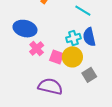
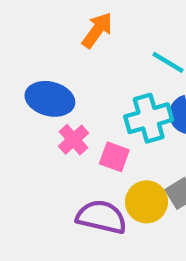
cyan cross: (73, 38) -> (149, 118), size x1.5
yellow circle: (72, 57) -> (146, 202), moved

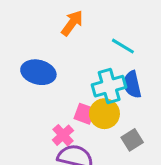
pink cross: (74, 140) -> (63, 135), moved
yellow circle: (146, 202) -> (104, 114), moved

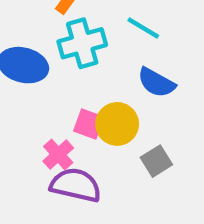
blue semicircle: (132, 84) -> (156, 83), turned -48
cyan cross: (109, 86) -> (82, 43), moved

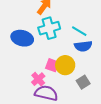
cyan line: (143, 28) -> (79, 31), moved
blue semicircle: (156, 83) -> (83, 46), turned -36

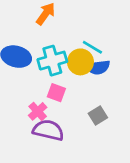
cyan cross: (49, 28) -> (52, 61), moved
yellow circle: (65, 65) -> (80, 62), moved

